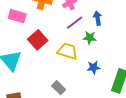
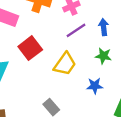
green star: (90, 38) -> (103, 56), moved
yellow trapezoid: (67, 51) -> (65, 64), turned 105

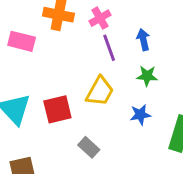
purple line: (76, 30) -> (109, 48), turned -70
red square: (30, 48) -> (57, 109), moved, turned 30

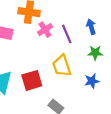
pink cross: (100, 18) -> (45, 30), moved
yellow trapezoid: (100, 91) -> (62, 66), turned 135

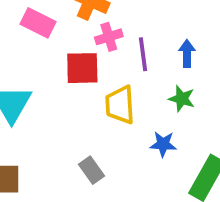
red square: (32, 80) -> (82, 68), moved

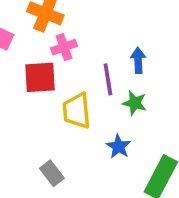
purple line: (143, 54) -> (108, 79), moved
blue star: (163, 144) -> (118, 146), turned 30

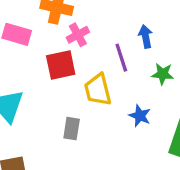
green star: (135, 103) -> (163, 74), moved
gray rectangle: (52, 173) -> (72, 129), moved, turned 55

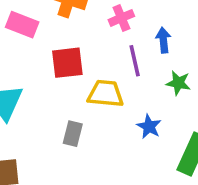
pink cross: (78, 35) -> (121, 18), moved
yellow trapezoid: (98, 90) -> (106, 94), turned 104

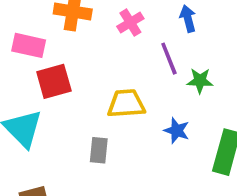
blue arrow: (163, 40) -> (188, 19), moved
purple line: (135, 61) -> (169, 59), moved
red square: (67, 63) -> (54, 81), moved

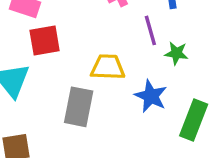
blue star: (177, 131) -> (151, 96), size x1.4
gray rectangle: (99, 150) -> (79, 107), size x1.6

